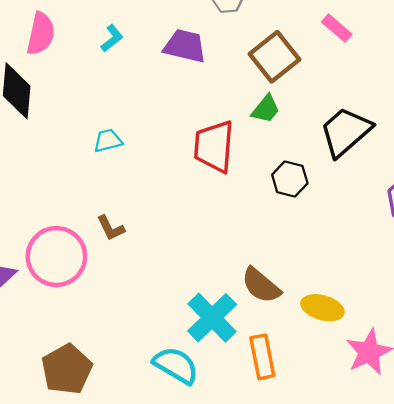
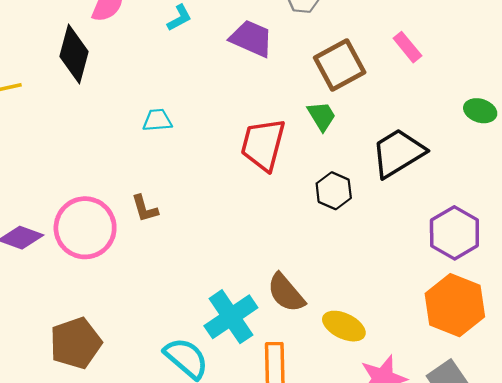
green trapezoid: (266, 109) -> (322, 116), turned -80

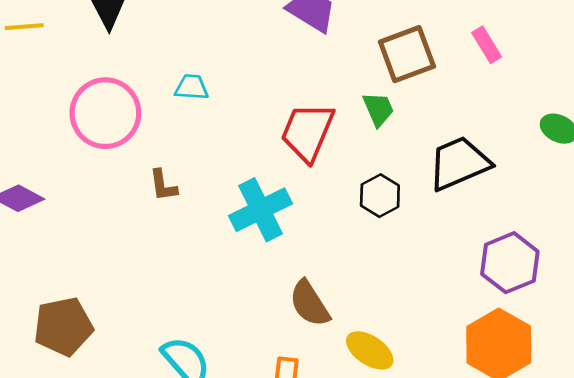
pink circle: (85, 228) -> (105, 113), moved
cyan cross: (231, 317) -> (260, 210), moved

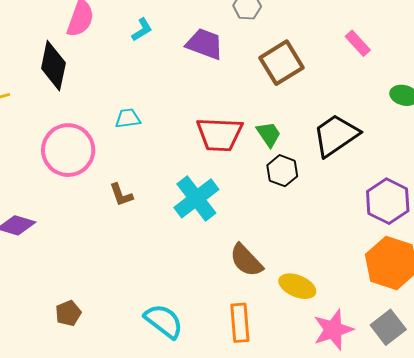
pink rectangle: (487, 45) -> (358, 43), moved
green trapezoid: (378, 109) -> (269, 134), moved
red trapezoid: (307, 132) -> (220, 134), turned -99
brown pentagon: (63, 326) -> (68, 313), size x0.6

